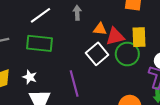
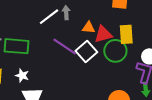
white line: (40, 15) -> (49, 17), moved
green rectangle: (39, 43) -> (17, 46), moved
purple line: (74, 83) -> (65, 46), moved, turned -40

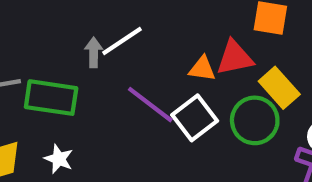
gray arrow: (66, 13) -> (94, 52), moved
red triangle: (103, 34) -> (235, 58), moved
yellow rectangle: (126, 34) -> (279, 88), turned -42

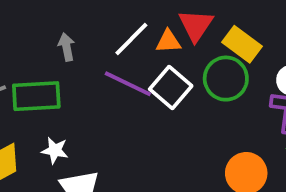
white line: (122, 41) -> (131, 39), moved
red triangle: (235, 58) -> (196, 25), turned -33

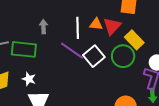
white line: (131, 39) -> (78, 28), turned -55
orange triangle: (168, 41) -> (96, 24), moved

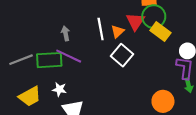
orange triangle: (96, 24) -> (118, 32), moved, turned -40
purple line: (72, 51) -> (69, 56), moved
green circle: (123, 56) -> (154, 17), moved

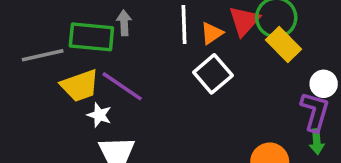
purple line: (69, 56) -> (122, 86), moved
green rectangle: (49, 60) -> (91, 37), moved
yellow trapezoid: (30, 96) -> (80, 86), moved

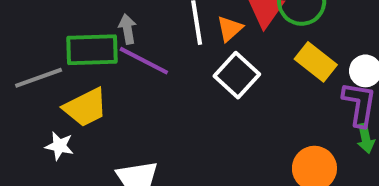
yellow rectangle: (283, 44) -> (316, 62), moved
purple line: (122, 86) -> (144, 61), moved
white star: (99, 115) -> (59, 146), moved

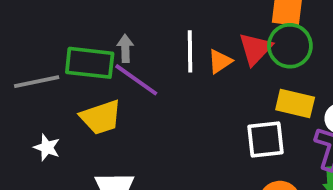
yellow rectangle: (316, 62) -> (295, 104), turned -33
white square: (237, 75) -> (266, 139), moved, turned 33
yellow trapezoid: (86, 107) -> (101, 117), moved

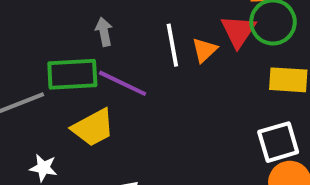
gray arrow: (125, 48) -> (104, 32), moved
white square: (266, 139) -> (278, 142), moved

